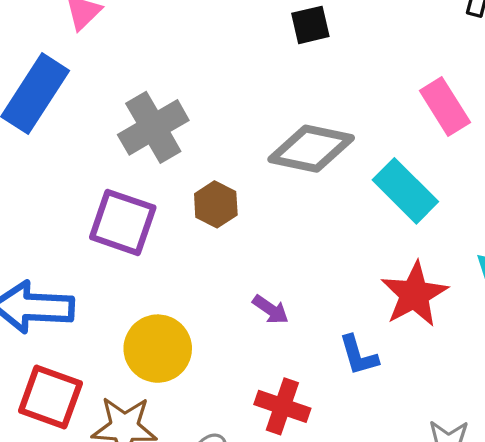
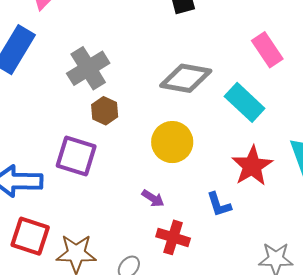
brown hexagon: (216, 204) -> (105, 111), moved
purple square: (123, 222) -> (76, 156), moved
purple arrow: (271, 310) -> (153, 198), moved
yellow circle: (158, 349) -> (172, 142), moved

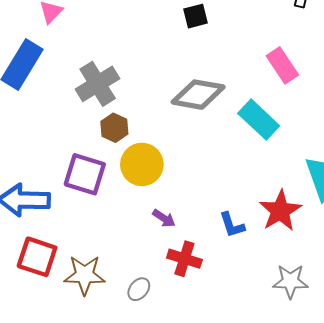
yellow circle: (172, 142) -> (142, 164), moved
red star: (252, 166) -> (280, 211), moved

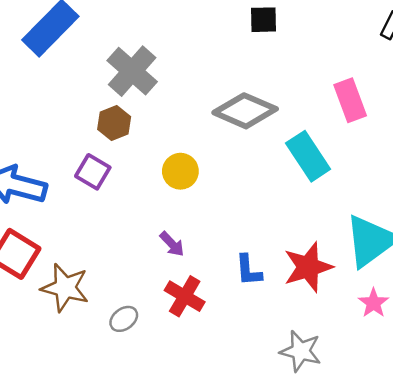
gray cross: (98, 84) -> (132, 71), turned -30
brown hexagon: (114, 128) -> (114, 123), moved
yellow circle: (142, 164) -> (180, 171), moved, size x0.7
purple square: (85, 174) -> (93, 172), size x0.7

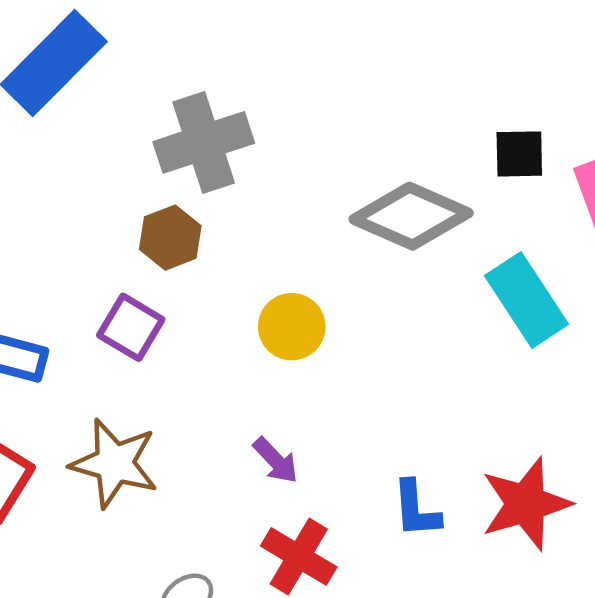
black square: (263, 20) -> (519, 154), moved
gray cross: (132, 71) -> (204, 142), turned 30
brown star: (65, 288) -> (114, 463), moved

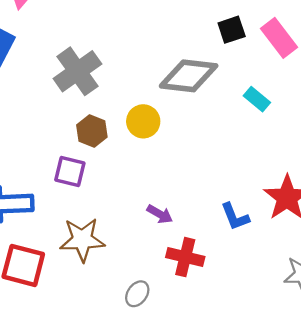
brown hexagon: (170, 238) -> (92, 131), moved
cyan rectangle: (526, 300) -> (257, 99), size x0.6
yellow circle: (292, 327) -> (143, 121), moved

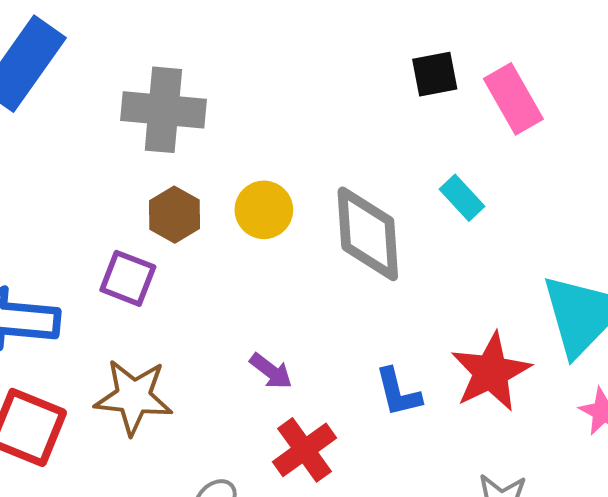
gray cross: (77, 71) -> (163, 110), turned 33
gray diamond: (189, 76) -> (368, 234), moved, turned 72
red cross: (185, 257) -> (305, 450), turned 33

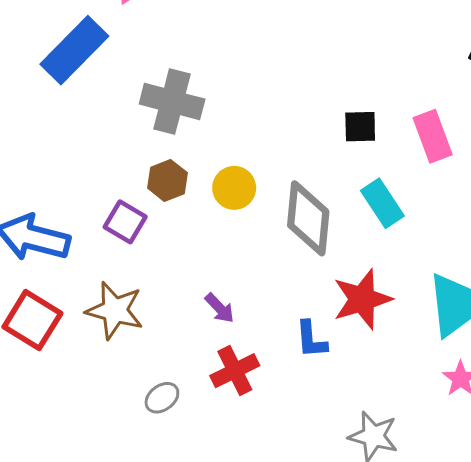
black square: (435, 74) -> (360, 127), moved
cyan rectangle: (462, 198) -> (382, 203), size x1.4
red star: (491, 372) -> (362, 299), moved

